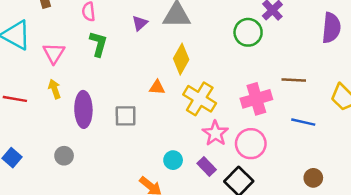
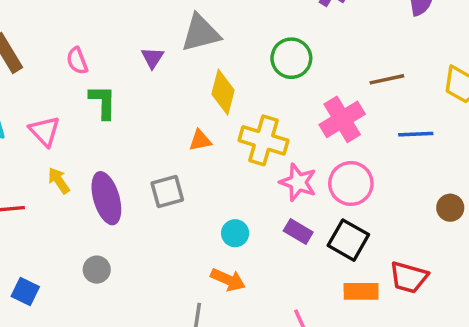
green circle: (248, 32) -> (291, 58), moved
cyan circle: (173, 160) -> (235, 233), moved

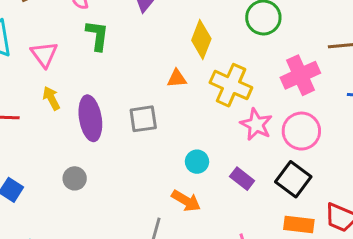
purple rectangle: (298, 232) -> (242, 179), moved

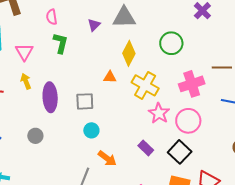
cyan circle: (197, 162) -> (91, 130), moved

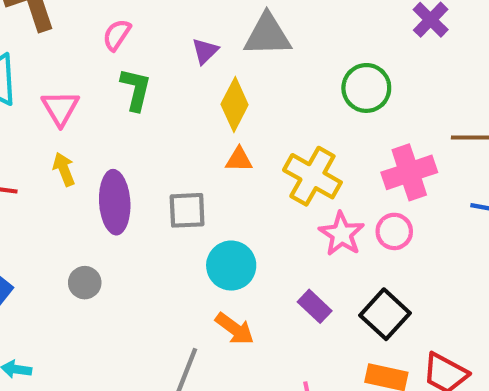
pink semicircle: (52, 17) -> (117, 35), turned 42
yellow diamond: (129, 53) -> (235, 105), moved
pink circle: (188, 121) -> (394, 231), moved, size x0.7
cyan circle: (91, 130) -> (231, 266), moved, size x1.5

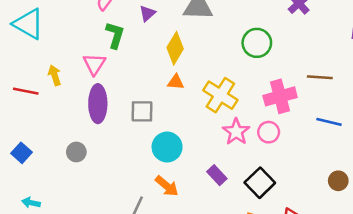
purple triangle: (205, 51) -> (147, 13), moved
pink triangle: (60, 108) -> (94, 64), moved
yellow arrow: (64, 169) -> (55, 75), moved

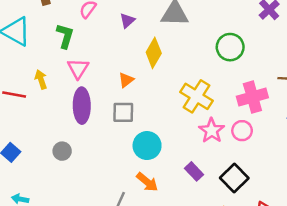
green L-shape: (115, 35) -> (65, 36), moved
orange triangle: (176, 82) -> (126, 80), moved, turned -42

